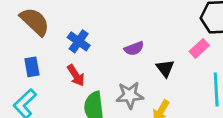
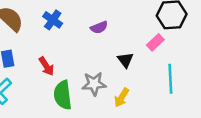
blue cross: (79, 41) -> (53, 20), moved
purple semicircle: (134, 48) -> (99, 27), moved

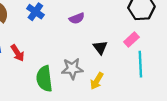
pink rectangle: (155, 42) -> (131, 40), moved
red arrow: (46, 66) -> (18, 53), moved

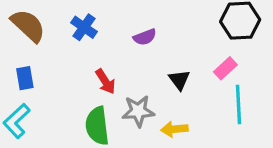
red arrow: (18, 53) -> (105, 81), moved
yellow arrow: (97, 81) -> (174, 129), turned 54

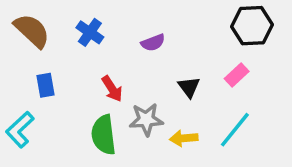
blue rectangle: (25, 78) -> (46, 85), moved
cyan line: (239, 104) -> (235, 130), moved, turned 42

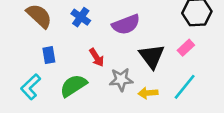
purple semicircle: (153, 43) -> (126, 24), size x1.6
black triangle: (189, 87) -> (152, 56), size x1.6
green semicircle: (104, 135) -> (73, 86), moved, turned 64

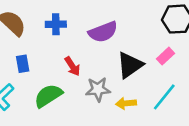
blue cross: (81, 17) -> (56, 24), turned -36
black triangle: (152, 56) -> (130, 65), turned 32

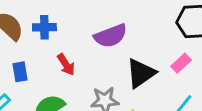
blue cross: (56, 24) -> (44, 27), moved
red arrow: (72, 66) -> (66, 65), moved

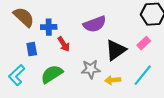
blue cross: (44, 27) -> (49, 27), moved

